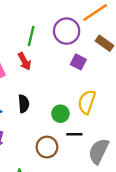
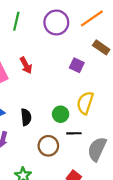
purple circle: (67, 31) -> (56, 22), moved
green line: (31, 36) -> (16, 21), moved
black semicircle: (24, 104) -> (26, 117), moved

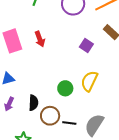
black semicircle: (26, 117) -> (33, 103), moved
black line: (74, 133) -> (69, 123), moved

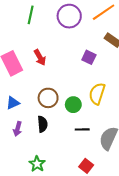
brown circle: (50, 116) -> (48, 98), moved
black line: (69, 123) -> (82, 129), moved

